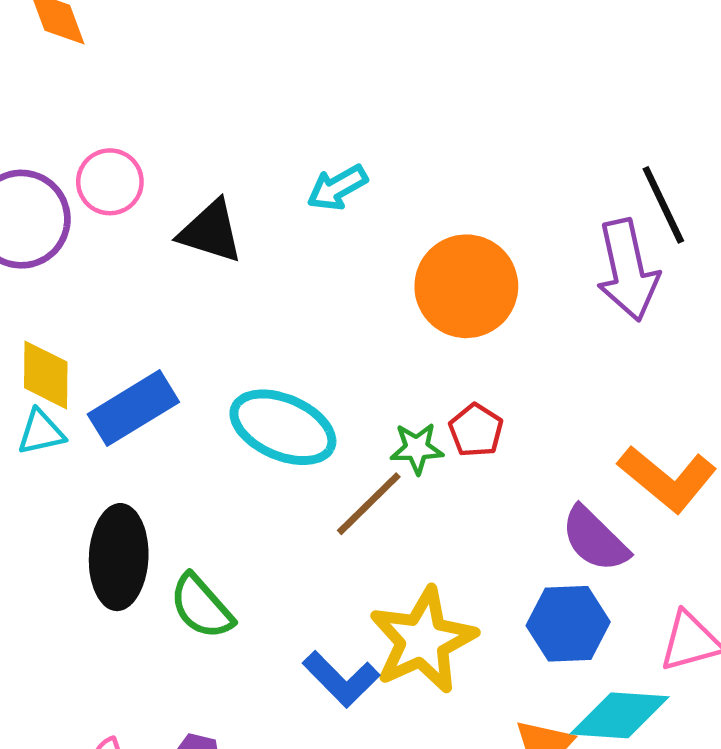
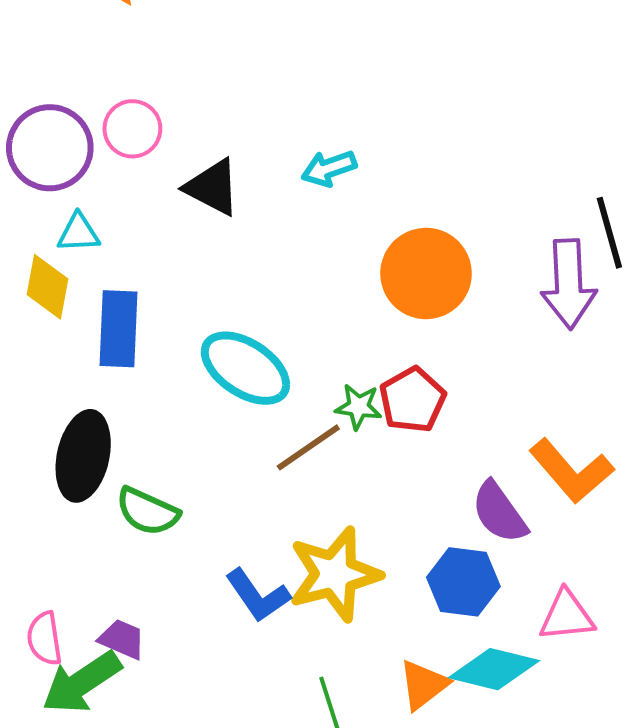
blue rectangle: (133, 408) -> (119, 329), turned -66
red pentagon: (476, 430) -> (413, 400), size x1.4
cyan triangle: (41, 432) -> (79, 233), moved
green semicircle: (201, 607) -> (147, 511), turned -34

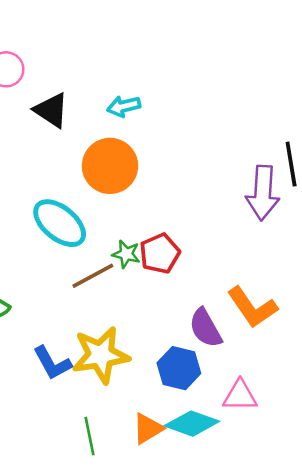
orange circle: (426, 273) -> (110, 166), moved

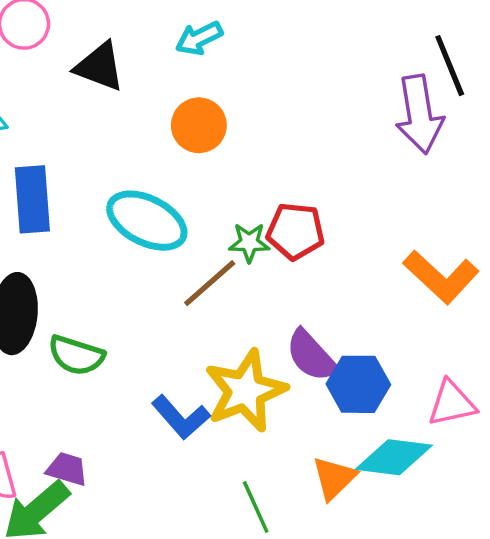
orange circle: (110, 166) -> (199, 125), size x0.7
red pentagon: (160, 253) -> (295, 231), turned -30
purple semicircle: (205, 328) -> (311, 356), moved

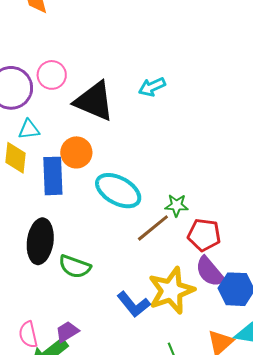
black triangle: (100, 67) -> (94, 101), size x1.4
orange circle: (199, 125) -> (76, 152), moved
red pentagon: (295, 231) -> (204, 235), moved
purple trapezoid: (67, 469) -> (67, 332), turned -50

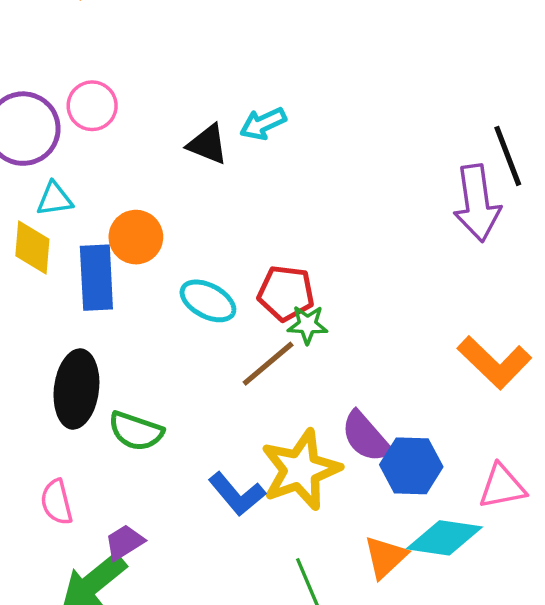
black triangle: (94, 101) -> (208, 144), moved, size x0.6
cyan ellipse: (118, 191) -> (208, 301), size x0.7
red pentagon: (204, 235) -> (286, 293), moved
pink semicircle: (28, 335) -> (57, 502), moved

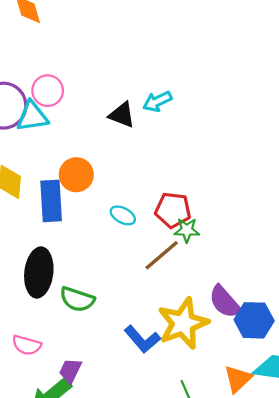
cyan triangle: (55, 199) -> (32, 116), moved, size x1.4
cyan ellipse: (208, 301) -> (123, 215), size x0.7
pink semicircle: (57, 502) -> (27, 345), turned -60
purple trapezoid: (124, 542) -> (70, 371), turned -32

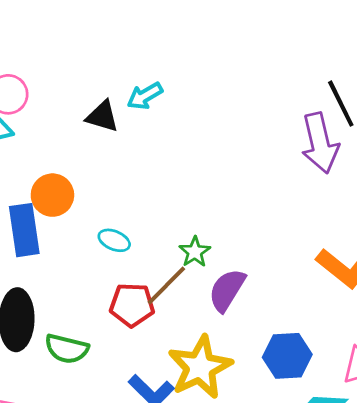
red pentagon: (173, 210) -> (132, 305), moved
green star: (187, 230) -> (195, 252), turned -30
purple semicircle: (225, 302) -> (227, 290), moved, turned 78

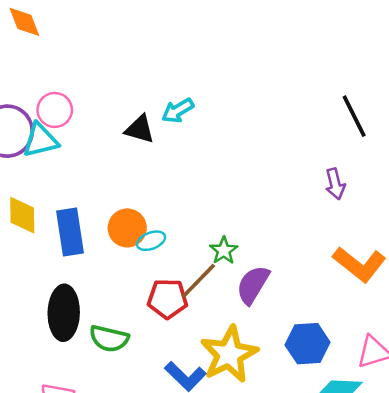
purple arrow: (320, 143) -> (335, 184), moved, size x0.6
orange circle: (52, 195) -> (127, 228), moved
cyan ellipse: (114, 240) -> (151, 241), turned -44

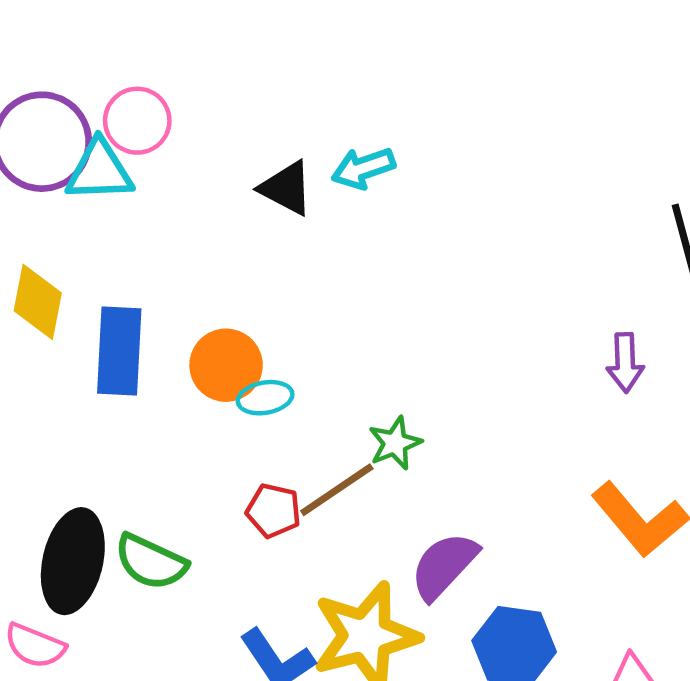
purple semicircle: (253, 285) -> (444, 566), moved
red pentagon: (168, 299) -> (273, 511), size x0.7
black ellipse: (64, 313) -> (73, 561), moved

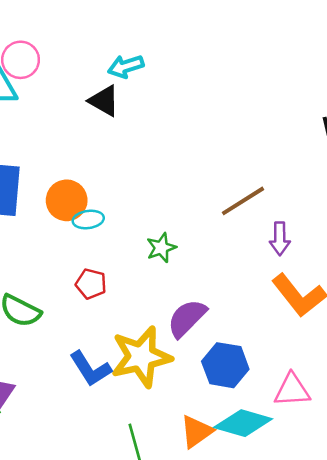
cyan arrow: (363, 168) -> (126, 66), moved
purple arrow: (625, 363) -> (280, 239), moved
brown line: (337, 490) -> (243, 201), moved

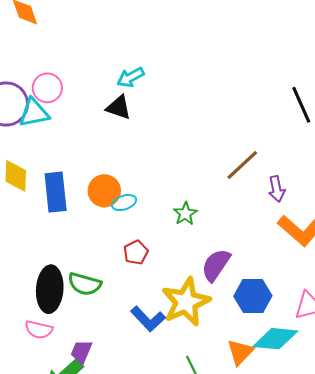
red pentagon: (91, 284) -> (136, 252), turned -30

